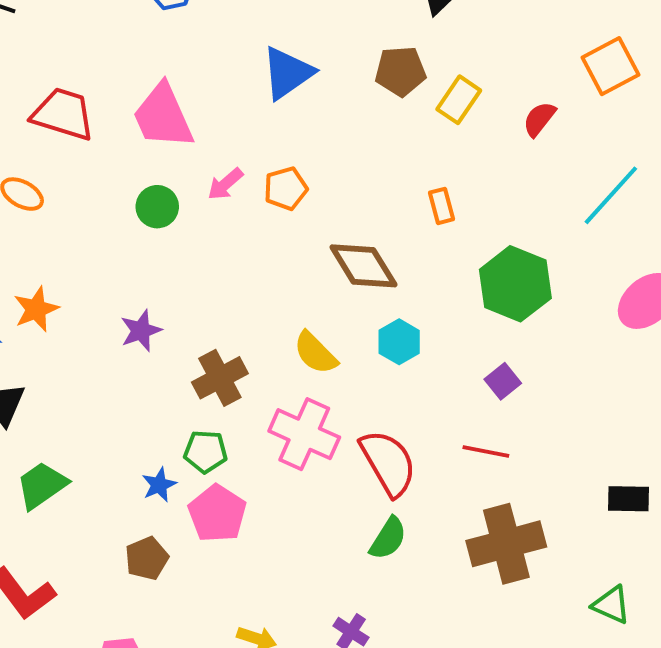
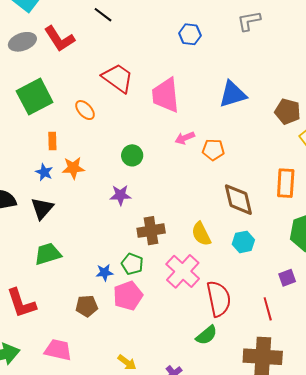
orange rectangle: (441, 206) -> (286, 183), size x1.6
green circle: (157, 207) -> (132, 155), moved
red line: (486, 451) -> (268, 309), turned 45

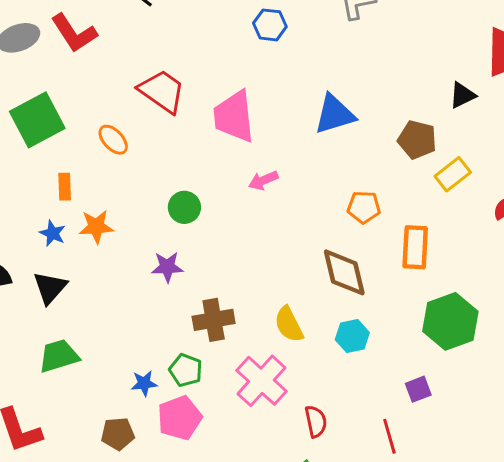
orange pentagon: (213, 150) -> (364, 207), moved
red semicircle: (219, 299) -> (316, 421), size x0.6

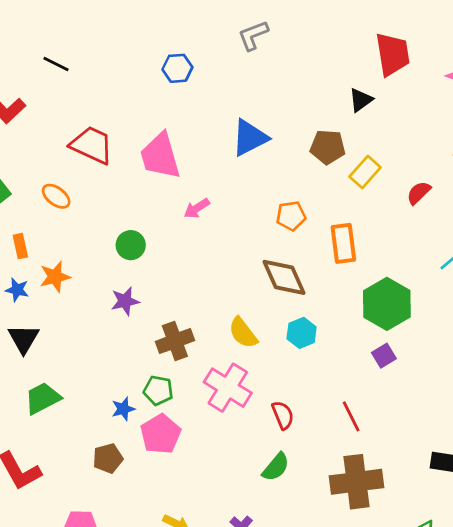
purple square: (418, 389) -> (384, 356), moved

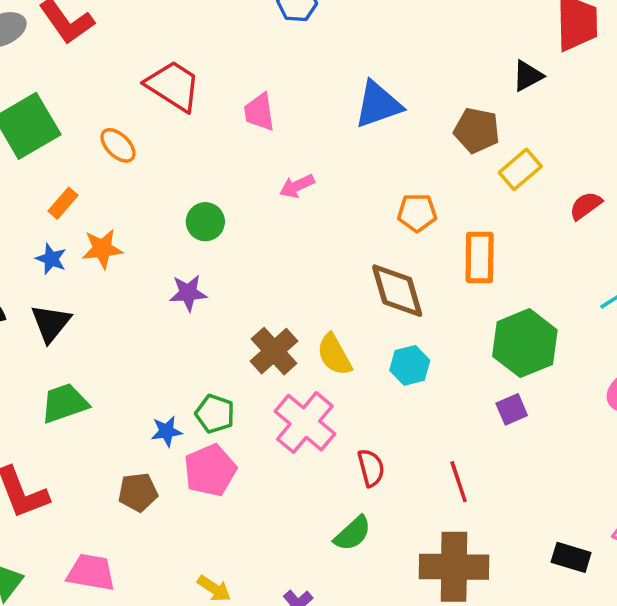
pink trapezoid: (160, 156) -> (259, 112), size x0.6
orange rectangle: (20, 246) -> (63, 203), turned 45
brown cross: (175, 341) -> (274, 351), moved, turned -30

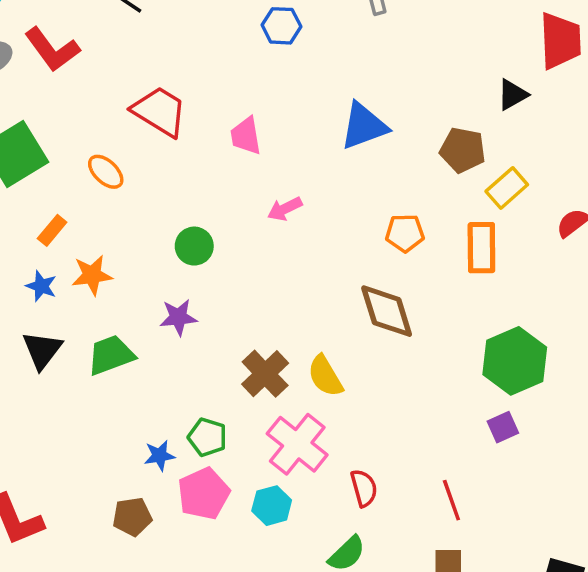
orange rectangle: (480, 257) -> (481, 248), moved
cyan hexagon: (410, 365) -> (272, 506), moved
green trapezoid: (64, 403) -> (111, 355), moved

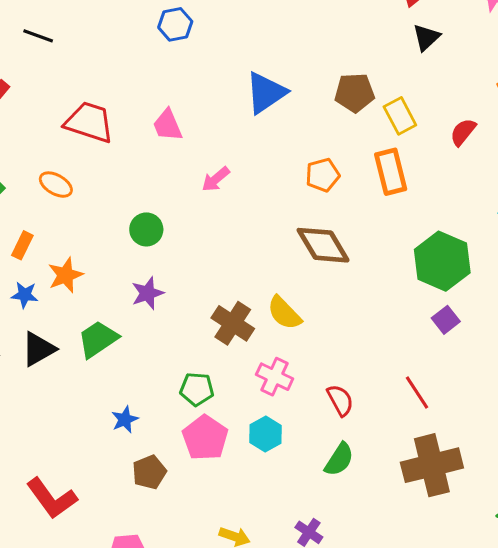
black triangle: (512, 95) -> (426, 37), moved
yellow rectangle: (507, 188) -> (400, 116), turned -63
black triangle: (42, 350) -> (38, 349), turned 36
pink cross: (297, 444) -> (275, 377), size x0.7
blue star: (159, 456) -> (125, 419), moved

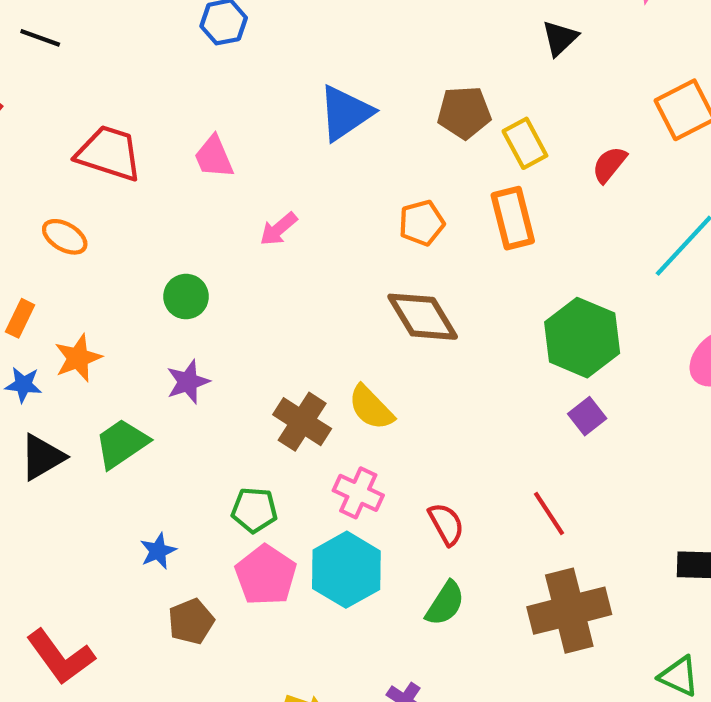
cyan hexagon: (265, 434) -> (346, 570), size x1.6

